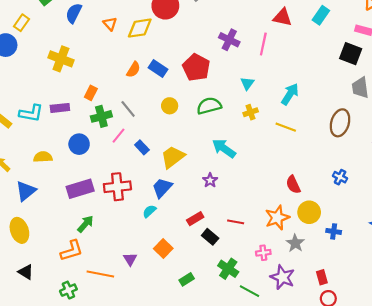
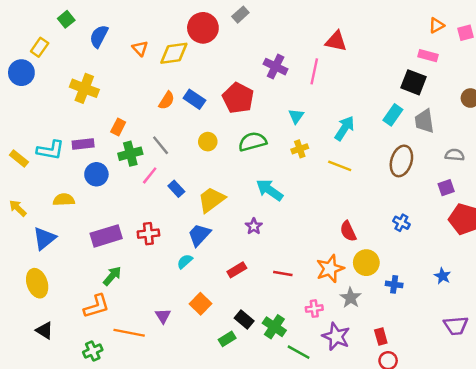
cyan rectangle: (321, 15) -> (393, 115), moved
blue circle: (79, 144) -> (96, 174), moved
red cross: (117, 187) -> (148, 234), size x0.7
black rectangle: (210, 237) -> (244, 319), moved

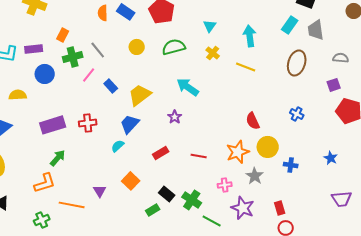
orange semicircle: (167, 100) -> (103, 13), turned 147
cyan arrow: (345, 128) -> (250, 36), turned -40
yellow cross: (300, 149) -> (213, 53), turned -32

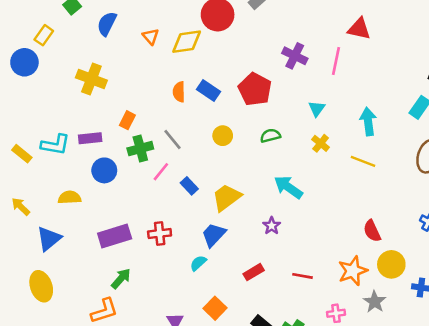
green semicircle: (174, 47) -> (270, 136), size x0.7

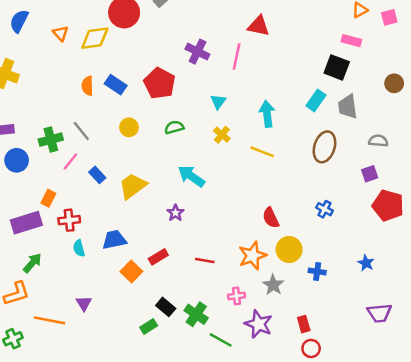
orange rectangle: (127, 120) -> (48, 198), moved
blue trapezoid: (214, 235) -> (114, 240), moved, turned 35
cyan semicircle: (198, 263) -> (79, 248), moved, turned -63
orange square: (215, 308) -> (131, 271), moved

